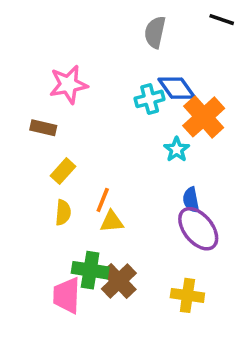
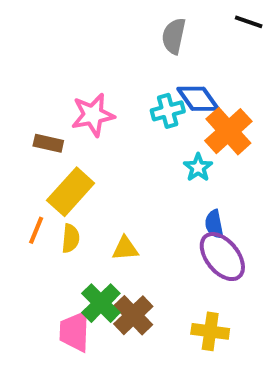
pink star: (68, 84) -> (93, 115), moved
yellow rectangle: (63, 171) -> (71, 192), size x1.6
orange line: (103, 200) -> (36, 230), moved
green cross: (90, 270) -> (101, 303), turned 36

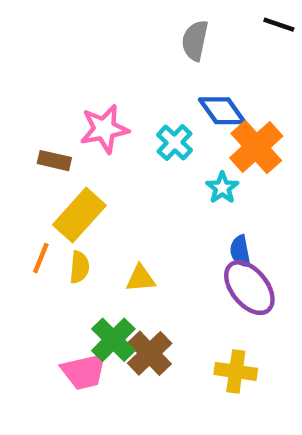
cyan cross: (168, 111) -> (175, 142), moved, turned -32
pink trapezoid: (75, 331) -> (84, 371), turned -105

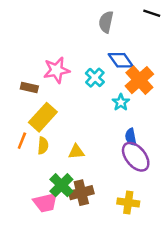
brown cross: (150, 353) -> (81, 193), turned 30

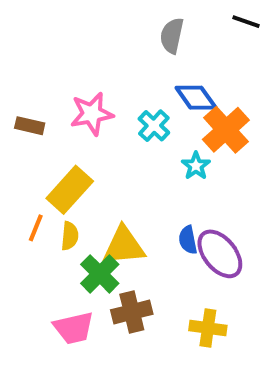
brown rectangle: (29, 87) -> (30, 126), moved
blue semicircle: (131, 137) -> (188, 240), moved
yellow triangle: (76, 152) -> (124, 246), size x1.6
green cross: (61, 185) -> (100, 274), moved

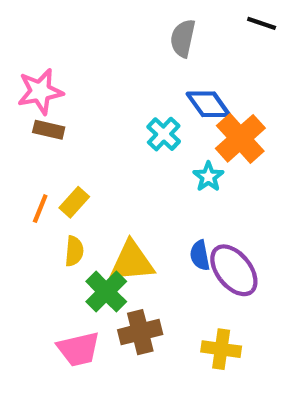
pink star: (92, 114) -> (40, 91), moved
brown rectangle: (30, 126) -> (49, 130), moved
yellow rectangle: (70, 190) -> (74, 202), size x0.6
orange line: (36, 228) -> (40, 209), moved

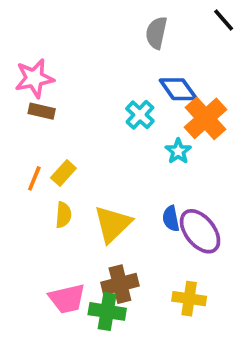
black line: (262, 23) -> (224, 20), turned 30
yellow triangle: (132, 262) -> (113, 224), turned -39
green cross: (106, 292) -> (107, 311), moved, turned -36

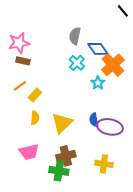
gray semicircle: (156, 33) -> (75, 36), moved
orange line: (34, 178) -> (20, 86), moved, turned 32
purple ellipse: (200, 231) -> (110, 127), turned -40
pink trapezoid: (67, 299) -> (29, 152), moved

